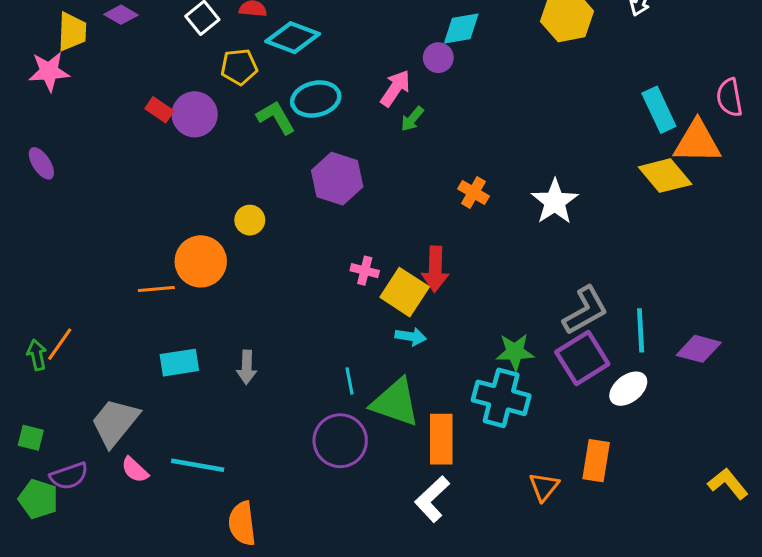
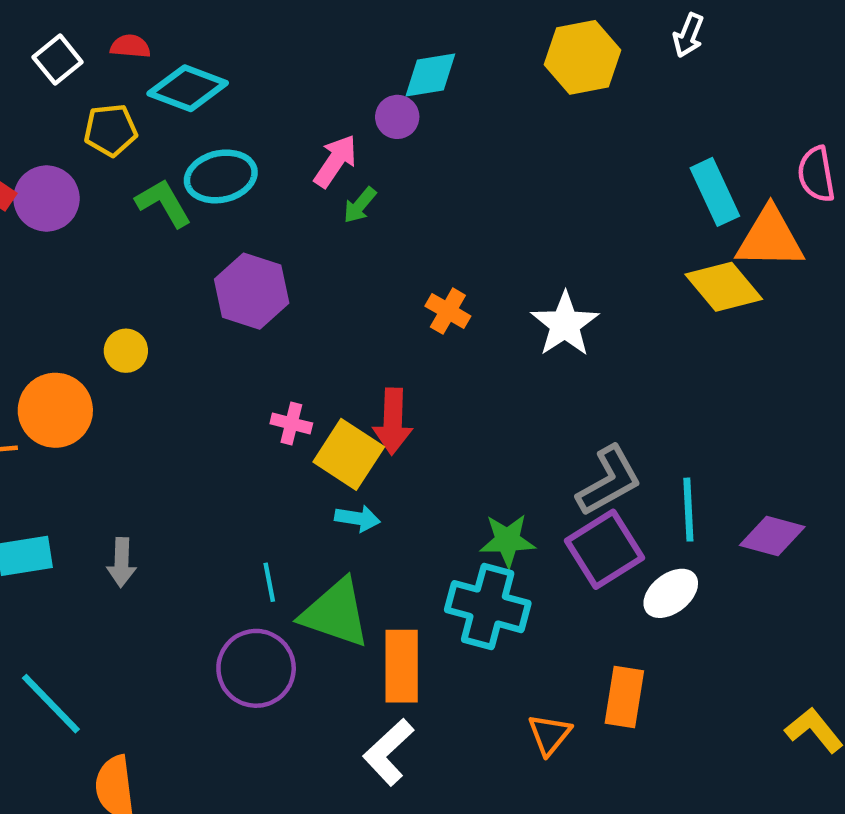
cyan line: (198, 465) -> (51, 704), turned 36

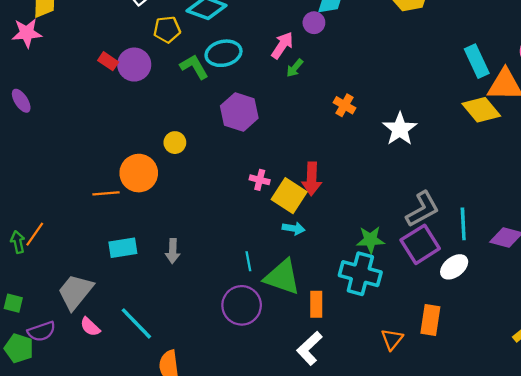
orange cross: (448, 311) -> (344, 105), moved
orange rectangle: (402, 666) -> (316, 304), size x0.7

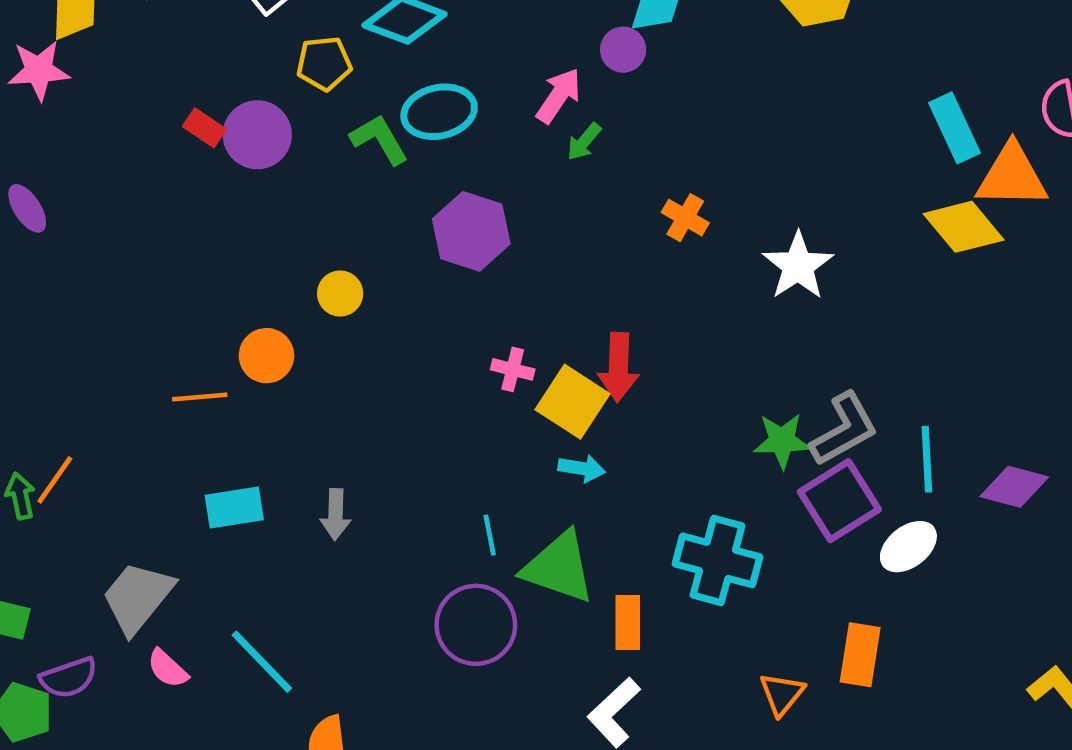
orange circle: (139, 173) -> (266, 356), size x0.7
green star: (370, 240) -> (782, 441), moved

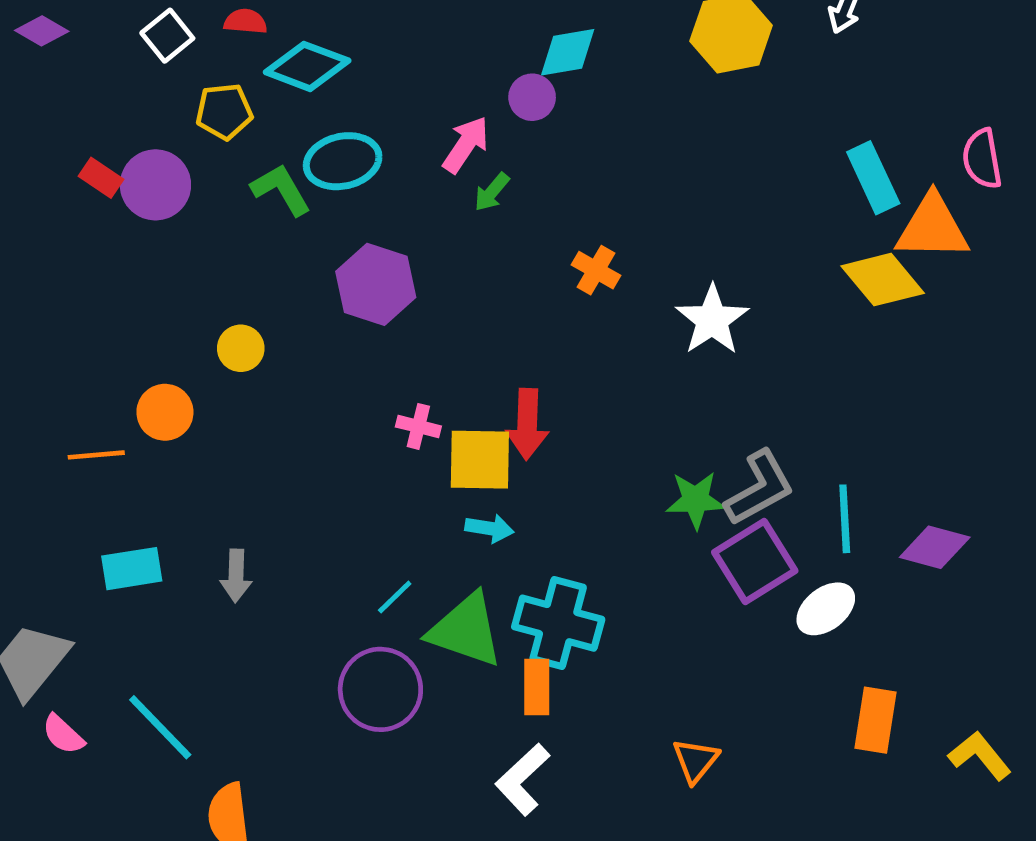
yellow square: (572, 402) -> (480, 460), turned -32
cyan line: (490, 535) -> (395, 597), turned 57
cyan cross: (717, 560) -> (558, 623), moved
orange rectangle: (860, 655) -> (876, 720), moved

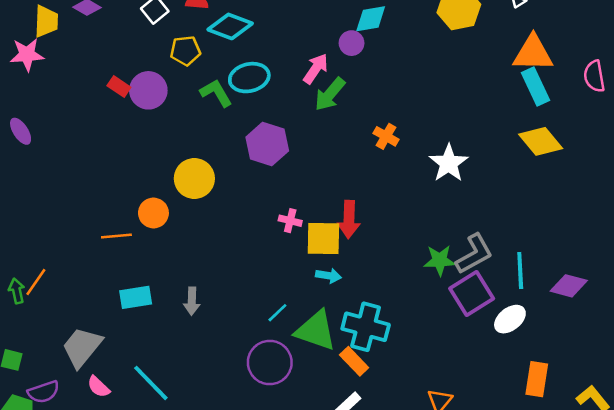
green arrow: (492, 192) -> (330, 94), size x1.6
orange triangle: (932, 228) -> (533, 53), moved
yellow circle: (241, 348) -> (194, 178), size x1.6
orange rectangle: (537, 687) -> (354, 361), turned -44

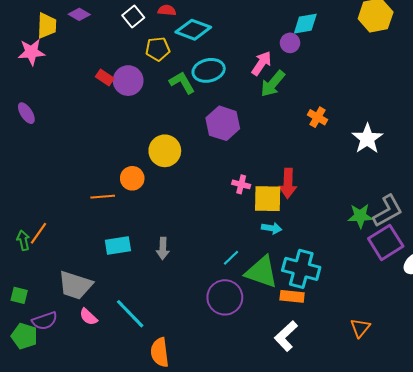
gray trapezoid: (82, 347) -> (75, 285), turned -111
orange rectangle: (354, 361) -> (292, 296), turned -40

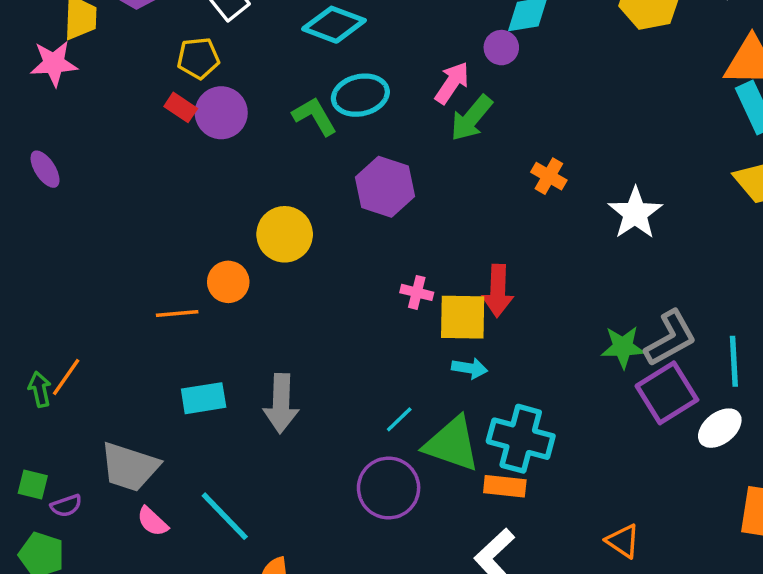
yellow pentagon: (158, 49) -> (198, 58), moved
gray arrow: (163, 249) -> (281, 403), size x1.5
purple semicircle: (45, 321) -> (66, 506), moved, size x0.7
orange triangle: (360, 328) -> (623, 541), turned -35

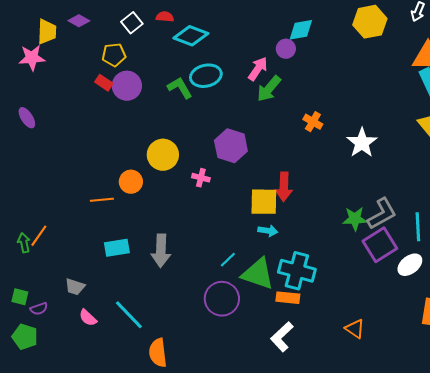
purple hexagon: (385, 187) -> (231, 146), moved
pink cross: (417, 292) -> (201, 178), moved
gray trapezoid: (130, 467) -> (75, 287), size x0.6

